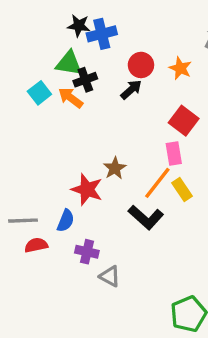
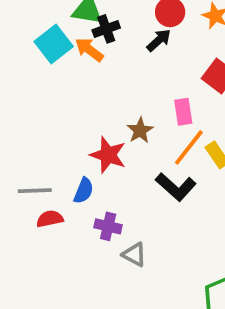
cyan square: (39, 93) -> (54, 44), size x1.4
pink rectangle: (174, 153) -> (183, 112), moved

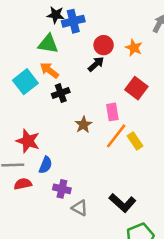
black cross: (106, 29) -> (61, 93), moved
cyan square: (54, 44) -> (25, 82), moved
red star: (108, 155) -> (28, 141), moved
black L-shape: (176, 187) -> (122, 203), moved

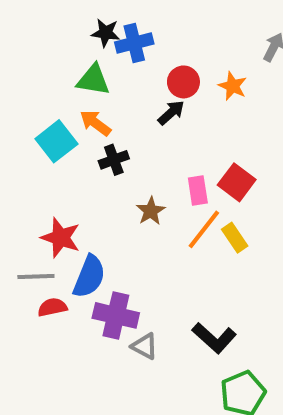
red square: (136, 88) -> (237, 182), moved
blue semicircle: (46, 165) -> (89, 277), size x1.5
purple cross: (62, 189) -> (116, 315), size x1.5

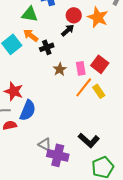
orange star: (233, 86) -> (98, 17), size x1.5
black cross: (114, 160) -> (47, 47), moved
brown star: (151, 211) -> (60, 69), moved
purple cross: (116, 315) -> (58, 155), moved
gray triangle: (145, 346) -> (45, 144), moved

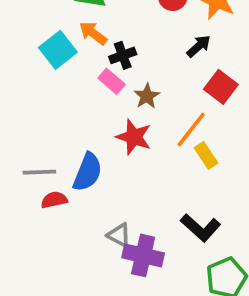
black arrow: (68, 30) -> (199, 46), moved
pink rectangle: (81, 68) -> (112, 81), moved, turned -40
red star: (14, 91) -> (134, 137), moved
yellow rectangle: (99, 91) -> (206, 155), moved

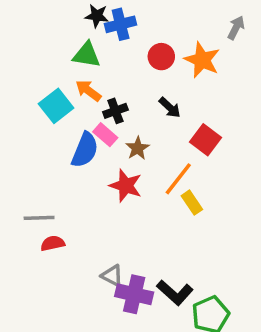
black arrow: (199, 46) -> (170, 108), moved, turned 85
blue semicircle: (88, 172) -> (85, 150), moved
black L-shape: (200, 228) -> (175, 293), moved

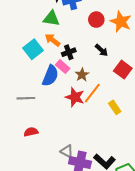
orange line: (178, 179) -> (92, 93), moved
gray line: (39, 218) -> (26, 98), moved

